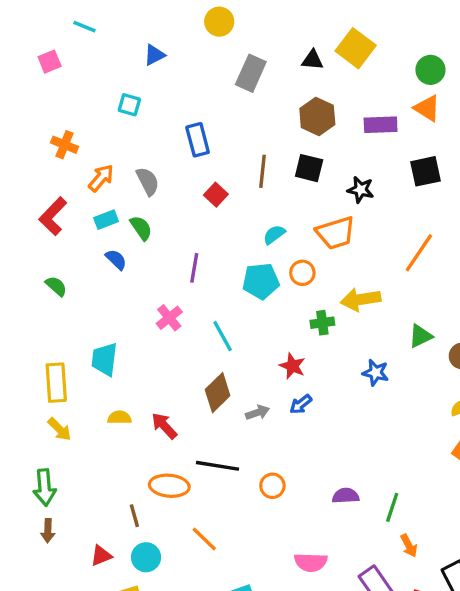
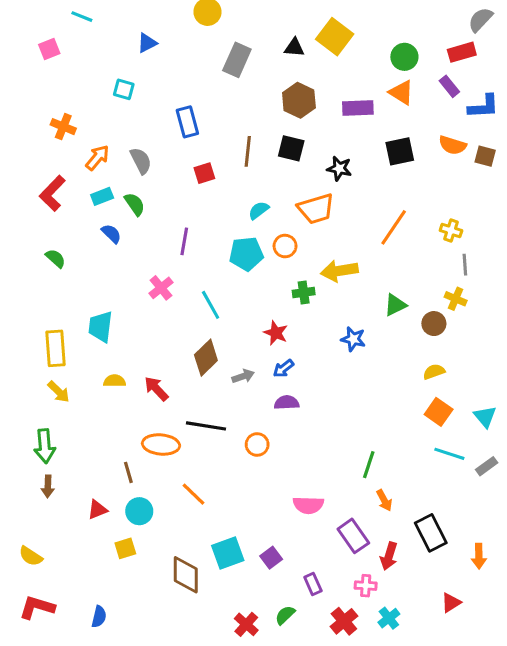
red square: (216, 195) -> (204, 173), turned 30
purple semicircle: (346, 496) -> (287, 403), moved
pink semicircle: (311, 562) -> (308, 505), moved

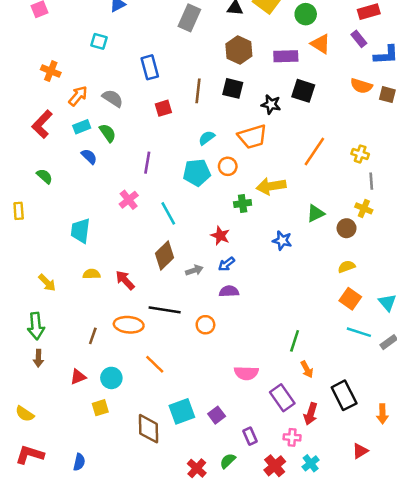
green circle: (404, 57) -> (306, 14), moved
black square: (400, 151) -> (303, 91), moved, turned 30
gray semicircle: (141, 161) -> (113, 98), turned -30
yellow rectangle: (56, 348) -> (19, 211), moved, size x0.6
brown line: (128, 472) -> (93, 336), moved, turned 35

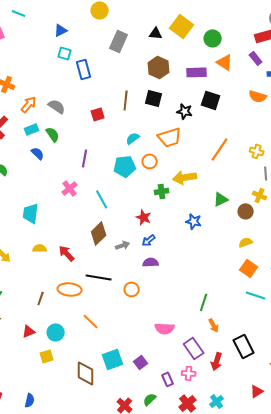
cyan square: (99, 41) -> (65, 53), moved
blue rectangle: (150, 67) -> (84, 69), moved
pink cross: (292, 437) -> (189, 373), moved

